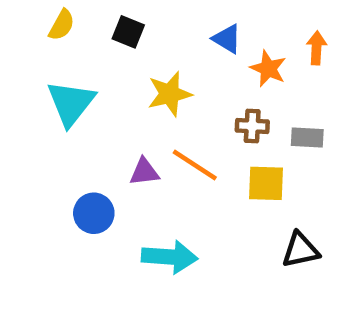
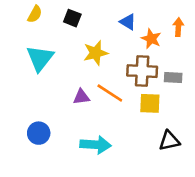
brown cross: (252, 126) -> (142, 71), size x1.6
blue circle: (94, 213) -> (39, 133), moved

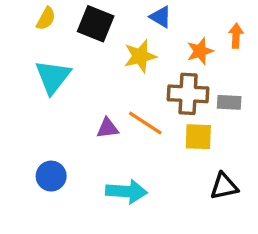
black square: (72, 18) -> (96, 24), size x1.5
blue triangle: (128, 22) -> (161, 17), moved
orange star: (151, 39) -> (200, 51), turned 30
yellow star: (96, 53) -> (140, 56), moved

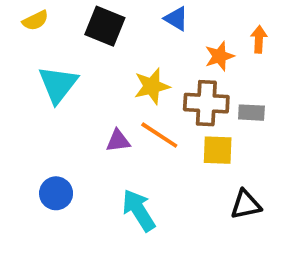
yellow semicircle: (46, 19) -> (35, 20), moved, turned 35
yellow star: (140, 56) -> (152, 86), moved
cyan arrow: (126, 191) -> (139, 210), turned -126

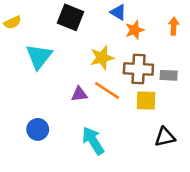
yellow semicircle: (35, 20) -> (13, 22), moved
orange star: (219, 56) -> (135, 30), moved

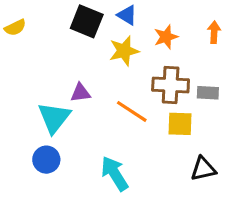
blue triangle: (118, 12) -> (127, 15), moved
cyan triangle: (39, 56) -> (54, 118), moved
yellow star: (102, 58) -> (124, 51), moved
purple triangle: (79, 94) -> (80, 93), moved

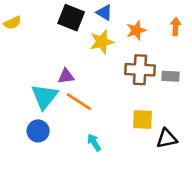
orange line: (132, 111) -> (79, 102), moved
yellow square: (180, 124) -> (142, 119), moved
cyan arrow: (115, 174) -> (94, 142), size x0.6

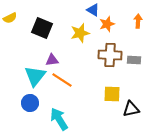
blue triangle: (104, 13) -> (93, 10), moved
black square: (71, 18) -> (42, 28), moved
cyan arrow: (94, 142) -> (59, 119), moved, size x1.6

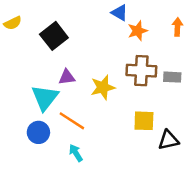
black square: (42, 28) -> (54, 36), turned 30
yellow star: (80, 33) -> (103, 87), moved
orange line: (62, 80) -> (72, 121), moved
cyan arrow: (59, 119) -> (76, 153), size x0.6

